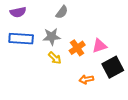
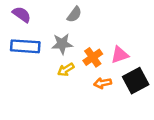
purple semicircle: (18, 12) -> (22, 14), turned -133
yellow arrow: (55, 58) -> (66, 70), turned 104
orange arrow: (86, 79) -> (103, 83), moved

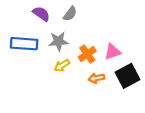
purple semicircle: (22, 14) -> (41, 14), moved

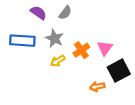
gray star: (59, 41) -> (54, 38), turned 30
pink triangle: (113, 52) -> (105, 48), turned -35
orange arrow: (96, 78) -> (97, 87), moved

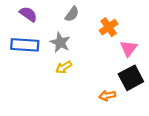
purple semicircle: (38, 13) -> (28, 14), moved
pink triangle: (105, 48) -> (129, 48), moved
orange cross: (81, 50) -> (109, 27), moved

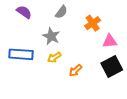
blue rectangle: (25, 45) -> (21, 54), moved
pink triangle: (129, 48) -> (110, 41), turned 49
orange arrow: (107, 96) -> (75, 70), moved, turned -32

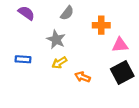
orange cross: (93, 23) -> (101, 25), turned 35
blue rectangle: (21, 54) -> (23, 59), size x0.6
orange arrow: (75, 70) -> (83, 77), turned 64

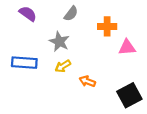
blue rectangle: (23, 59) -> (24, 63), size x1.5
black square: (122, 73) -> (129, 95), moved

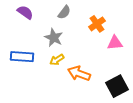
orange cross: (107, 26) -> (97, 24), turned -35
orange arrow: (87, 81) -> (79, 73), size x1.5

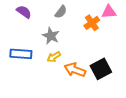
pink triangle: (115, 43) -> (109, 12), moved
black square: (117, 86) -> (101, 69), moved

